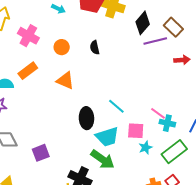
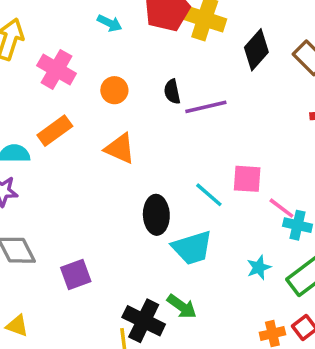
purple line: (155, 41) -> (206, 107), moved
pink square: (136, 131) -> (247, 179), moved
green arrow: (102, 159) -> (182, 306), moved, size x0.7

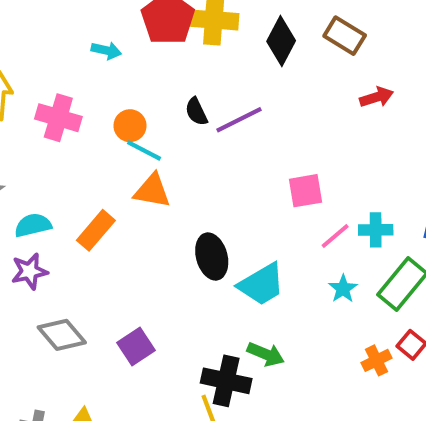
orange rectangle: (55, 131) -> (96, 230), moved
cyan line: (209, 195) -> (144, 151), moved
pink line: (281, 208) -> (335, 236), moved, turned -64

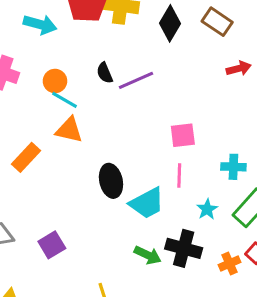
cyan arrow: (106, 50) -> (40, 24), size x1.5
pink line: (335, 236) -> (179, 175), moved, turned -50
black cross: (226, 381) -> (184, 248), moved

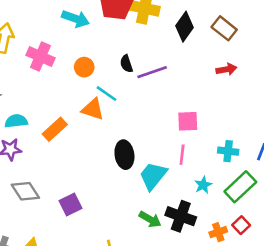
red arrow: (239, 68) -> (226, 69), moved
cyan line: (65, 100) -> (107, 94), moved
cyan trapezoid: (147, 203) -> (153, 176), turned 152

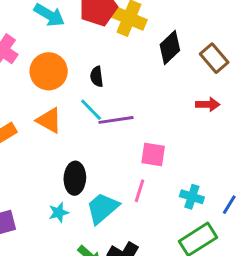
orange circle: (84, 67) -> (49, 71), size x1.6
purple line: (152, 72) -> (116, 120), moved
cyan line: (107, 94) -> (91, 110), moved
cyan star: (203, 185) -> (59, 213), moved

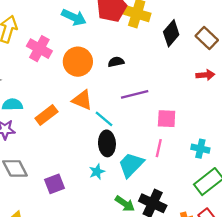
black semicircle: (97, 77) -> (116, 62), turned 91
cyan line: (91, 110) -> (104, 119), moved

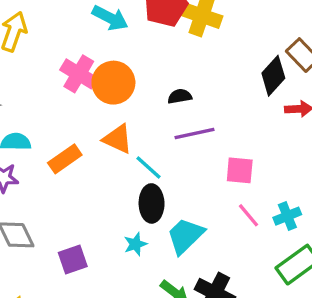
black diamond: (171, 33) -> (273, 76), moved
pink cross: (39, 49) -> (79, 74), moved
black semicircle: (116, 62) -> (180, 96), moved
pink line: (159, 148) -> (248, 215), moved, turned -54
cyan cross: (200, 149) -> (287, 216), turned -36

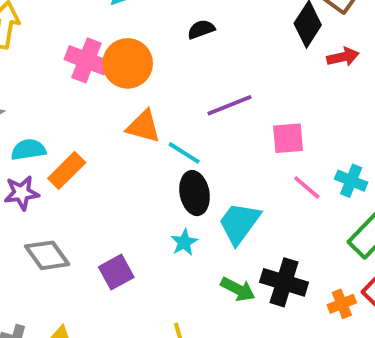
black semicircle: (180, 96) -> (201, 29), moved
orange rectangle: (65, 159) -> (67, 170), moved
cyan cross: (287, 216) -> (351, 181), turned -36

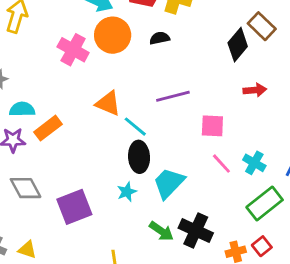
red arrow: (343, 57) -> (255, 90), moved
orange circle: (128, 63) -> (113, 35), moved
purple square: (116, 272) -> (74, 207), size x1.4

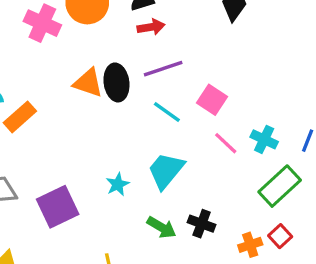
red arrow: (255, 90) -> (151, 27), moved
pink square: (212, 126) -> (212, 100), turned 35
cyan line: (135, 127) -> (167, 112), moved
black ellipse: (139, 157) -> (116, 82), moved
black cross: (196, 230) -> (202, 224), size x0.7

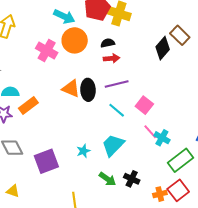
cyan cross: (264, 139) -> (162, 138), moved
red square: (280, 236) -> (178, 190), size x1.5

